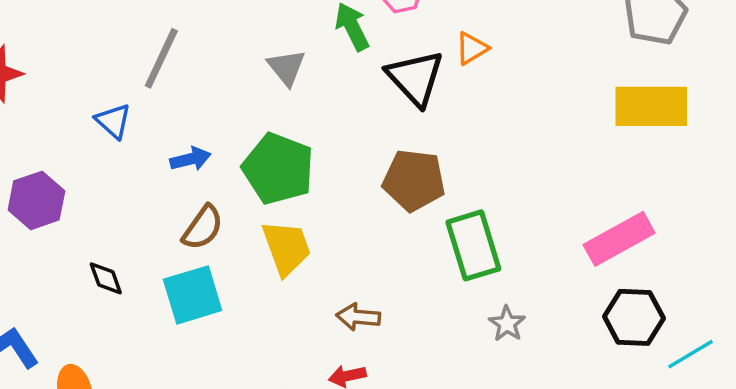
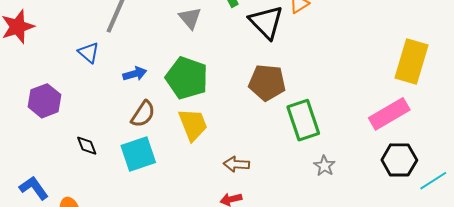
yellow rectangle: (651, 106) -> (412, 62), moved, turned -72

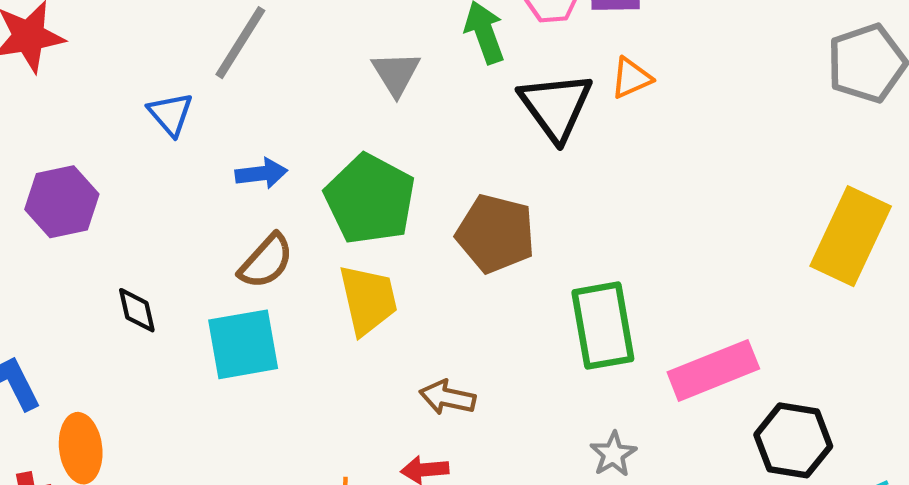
brown pentagon: (267, 83) -> (496, 234), moved
pink rectangle: (389, 114) -> (713, 370), moved
gray star: (324, 166) -> (613, 454), moved

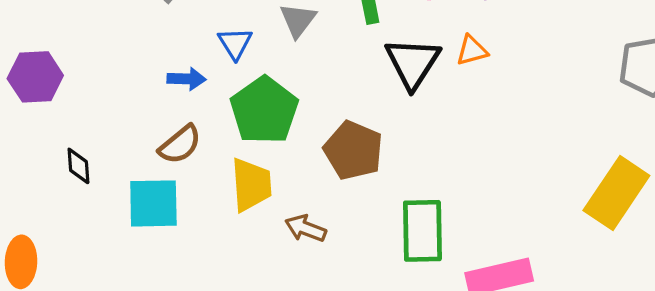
blue triangle: (171, 114) -> (235, 43), moved
brown arrow: (447, 397) -> (306, 228), moved

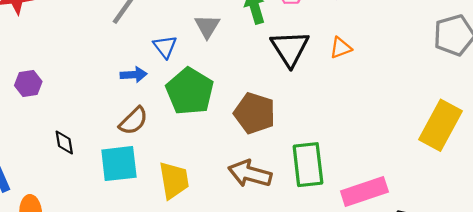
orange triangle: (472, 50) -> (341, 48), moved
purple hexagon: (35, 77) -> (28, 83), size x0.7
yellow trapezoid: (251, 185) -> (174, 180), moved
brown arrow: (306, 228) -> (250, 174), moved, size x1.5

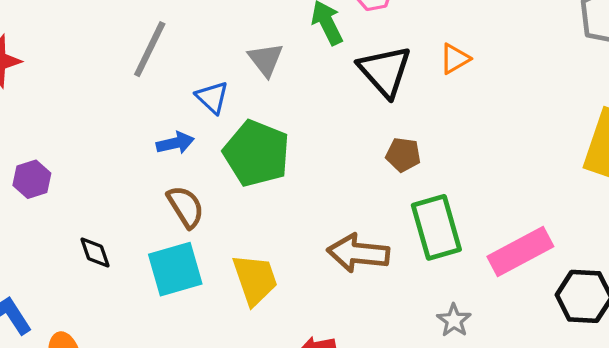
brown pentagon: (255, 113) -> (403, 155), moved, size x0.6
brown semicircle: (133, 121) -> (186, 207), turned -68

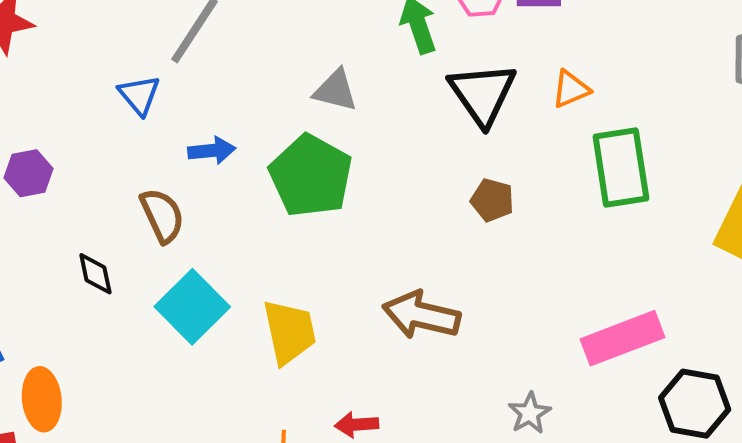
gray triangle: (266, 60) -> (335, 90), moved, turned -45
blue triangle: (212, 97) -> (139, 95), moved
brown semicircle: (186, 207) -> (162, 215), moved
green rectangle: (436, 227) -> (621, 168), moved
cyan square: (175, 269) -> (192, 307), turned -36

